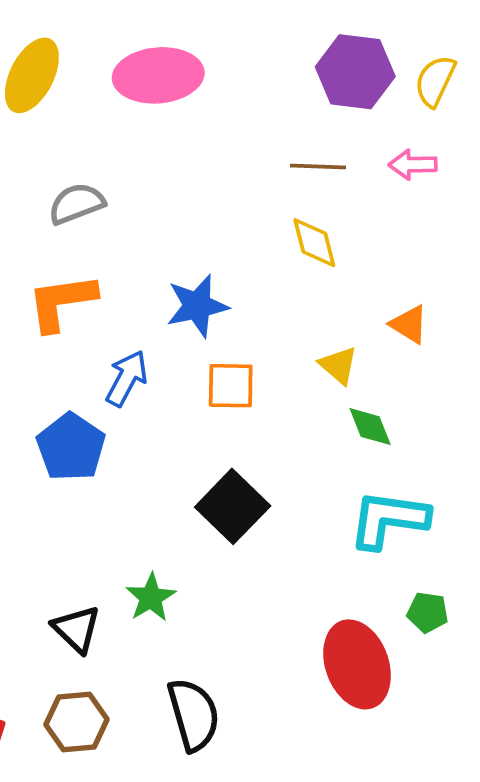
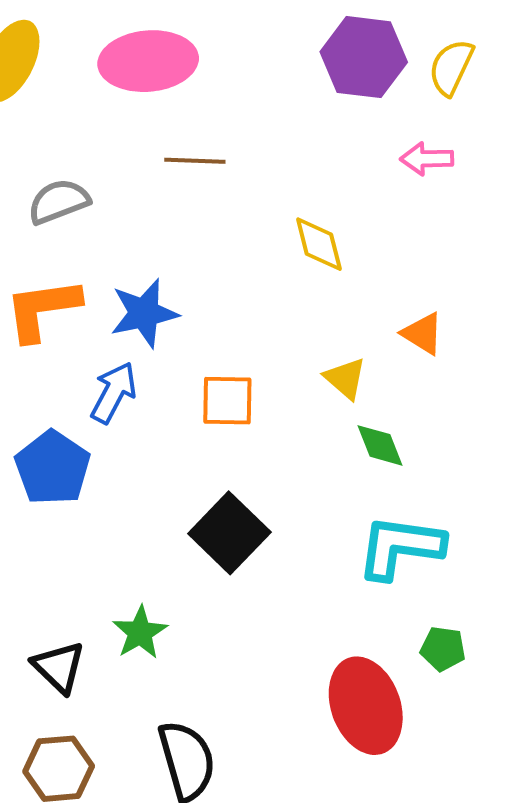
brown line: (318, 166) -> (195, 161), moved
blue star: (197, 306) -> (144, 313), moved

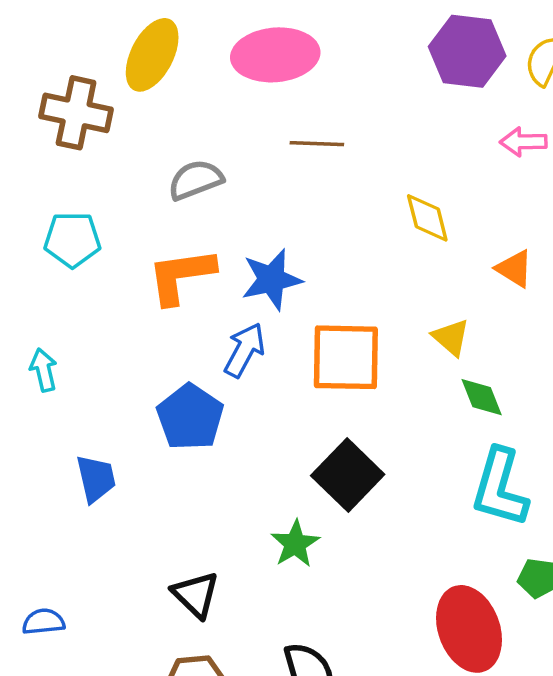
orange triangle: (423, 334) -> (514, 269), moved
orange square: (227, 401) -> (346, 357), size x1.5
cyan L-shape: (400, 547) -> (500, 488), turned -82
green star: (140, 632) -> (295, 544), moved

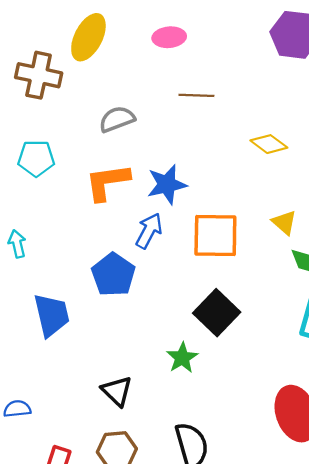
pink ellipse: (275, 55) -> (169, 37), size x0.6
yellow diamond: (427, 218) -> (269, 144), turned -39
blue trapezoid: (96, 479) -> (52, 315), size x1.4

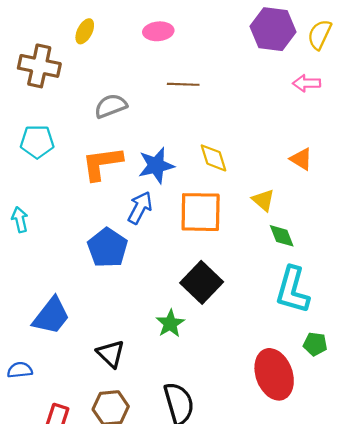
yellow ellipse: (88, 37) -> (85, 31), size x0.6
yellow diamond: (269, 144) -> (214, 158), moved, turned 36
blue trapezoid: (52, 315) -> (51, 316), moved, turned 51

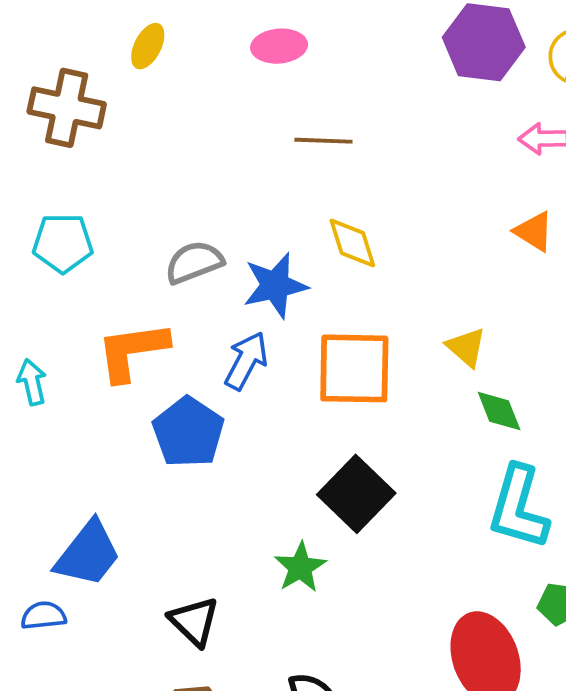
gray semicircle: (111, 106) -> (194, 262), moved
yellow diamond: (214, 158) -> (352, 243), moved
orange triangle: (301, 159) -> (534, 231), moved
orange L-shape: (102, 163) -> (132, 351), moved
blue semicircle: (20, 370) -> (44, 616), moved

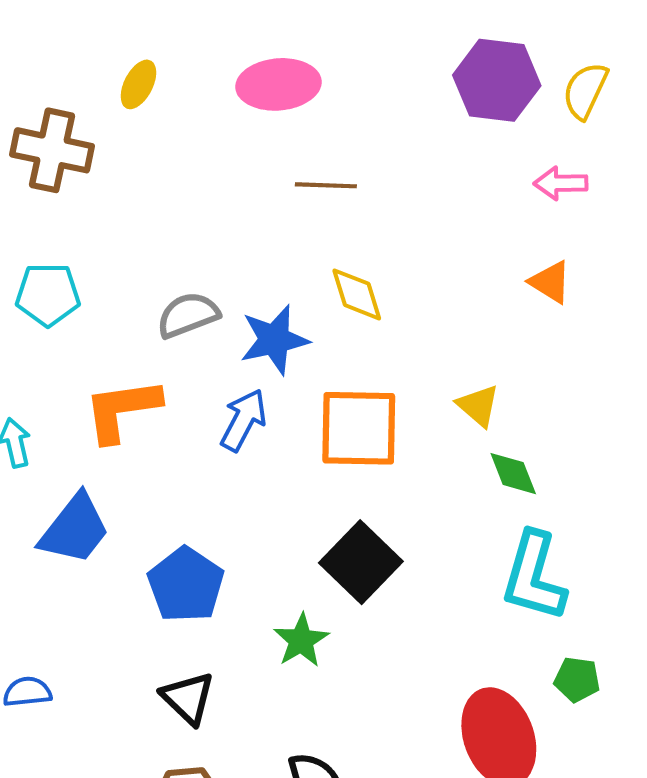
pink ellipse: (279, 46) -> (278, 84), size x1.4
blue pentagon: (188, 432) -> (186, 585), moved
blue trapezoid: (88, 554) -> (75, 529), moved

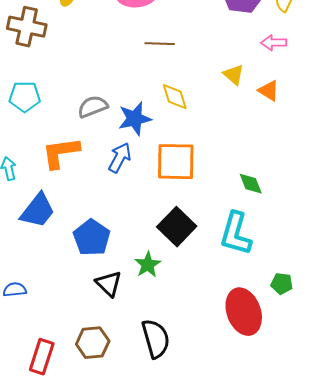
yellow triangle: (478, 406) -> (234, 75), moved
cyan L-shape: (534, 577) -> (236, 234), moved
black triangle: (188, 698) -> (109, 284), moved

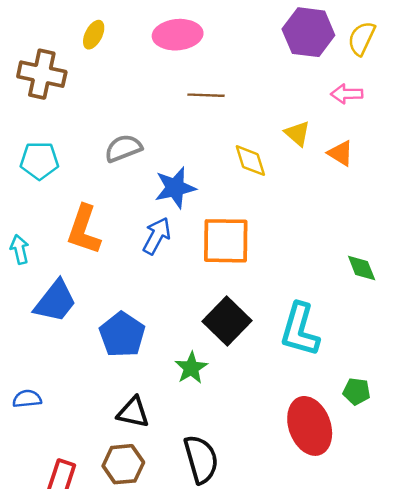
yellow diamond: (175, 97) -> (250, 161), moved
gray semicircle: (93, 107) -> (123, 148), moved
orange L-shape: (61, 153) -> (84, 230), turned -63
green diamond: (251, 184) -> (362, 268), moved
black triangle: (109, 284) -> (133, 412), moved, turned -32

